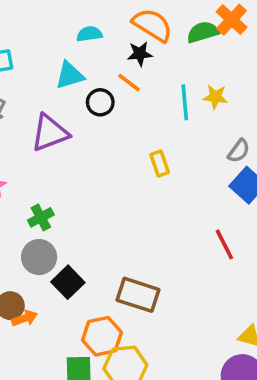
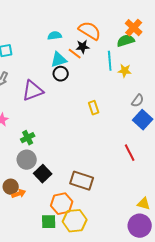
green semicircle: (203, 32) -> (126, 41), moved
cyan triangle: (70, 75) -> (59, 60), moved
orange line: (129, 83) -> (75, 54), moved
cyan line: (185, 102) -> (110, 61), moved

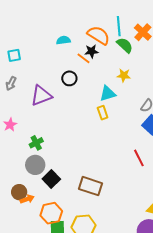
green semicircle: (126, 41) -> (125, 45), moved, turned 60
cyan triangle: (59, 60) -> (108, 94), moved
cyan line: (110, 61) -> (119, 26), moved
yellow star: (125, 71) -> (124, 75), moved
orange hexagon: (62, 204) -> (51, 213), moved

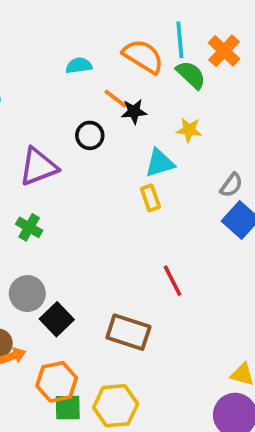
black star: (92, 51) -> (134, 112), moved
green cross: (36, 143) -> (29, 227), moved, turned -32
red line: (139, 158) -> (173, 281), moved

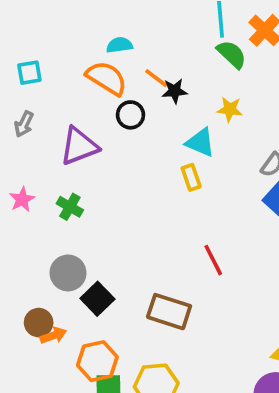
orange semicircle: (143, 56) -> (107, 78), moved
cyan triangle: (160, 163) -> (200, 142), turned 40

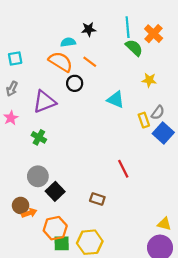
black star: (175, 91) -> (89, 29), moved
yellow star: (230, 109) -> (149, 80), moved
yellow rectangle: (191, 177) -> (144, 120), moved
pink star: (22, 199) -> (11, 118), moved
brown rectangle: (169, 312) -> (97, 199), size x0.6

